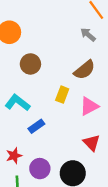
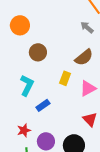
cyan L-shape: (18, 103) -> (27, 85), turned 80

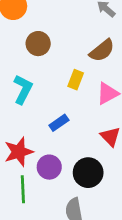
blue rectangle: (43, 105) -> (59, 123), moved
red star: (24, 130) -> (19, 152), size x1.5

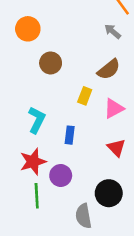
cyan L-shape: (23, 89) -> (37, 120), moved
blue rectangle: (59, 123) -> (70, 135), turned -48
black circle: (88, 173) -> (109, 193), moved

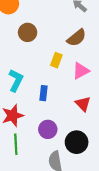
purple circle: (61, 175) -> (48, 129), moved

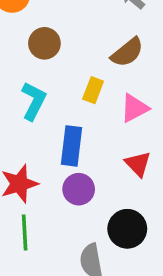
cyan L-shape: (16, 80) -> (34, 101), moved
blue rectangle: (44, 93) -> (71, 146), size x1.5
purple circle: (48, 129) -> (79, 189), moved

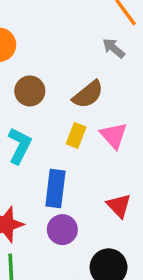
brown semicircle: (127, 52) -> (88, 94), moved
pink triangle: (134, 108) -> (114, 135), moved, turned -44

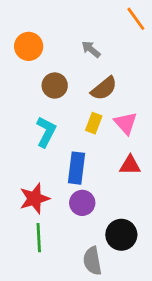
gray arrow: (114, 48) -> (91, 49), moved
red triangle: (119, 206) -> (130, 165), moved, turned -45

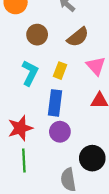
yellow rectangle: (94, 123) -> (60, 71), moved

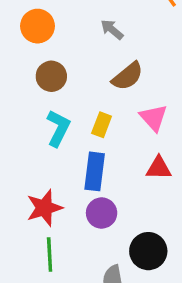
brown circle: (37, 35) -> (51, 76), moved

